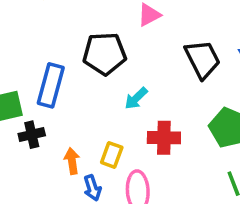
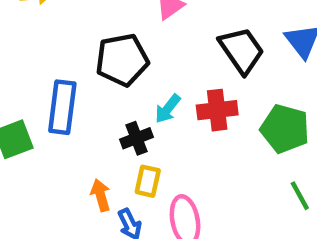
black cross: (32, 135) -> (137, 138), moved
red cross: (164, 138) -> (217, 110), moved

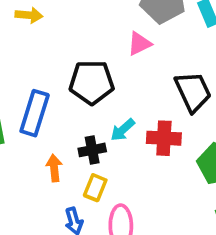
orange arrow: (101, 195) -> (54, 168), moved

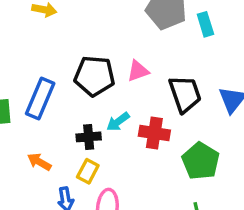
pink triangle: (139, 44) -> (138, 71), moved
orange arrow: (54, 168) -> (39, 162), moved, turned -60

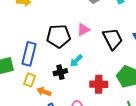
red cross: (154, 133) -> (99, 84), moved
orange arrow: (39, 162) -> (44, 92), moved
yellow rectangle: (88, 171) -> (30, 80), moved

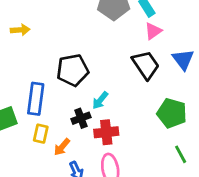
pink triangle: (83, 30) -> (153, 31), moved
red cross: (99, 84) -> (106, 132), moved
orange arrow: (44, 92) -> (62, 147), turned -64

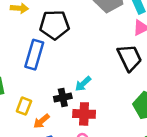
black pentagon: (73, 70) -> (54, 25), moved
blue rectangle: (36, 99) -> (34, 55), moved

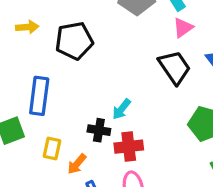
blue rectangle: (34, 55) -> (39, 96), moved
black cross: (63, 97) -> (99, 130), turned 30

